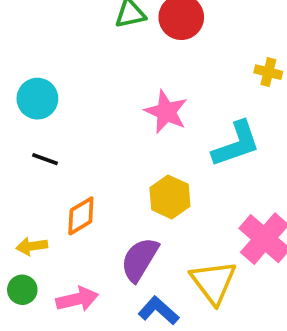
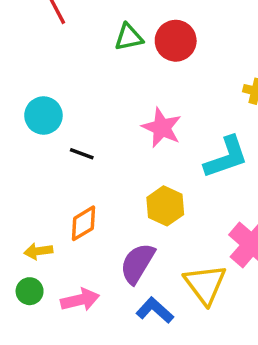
black line: (45, 159) -> (82, 154), moved

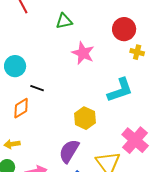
red circle: (176, 41) -> (124, 29), moved
pink star: (162, 128) -> (83, 53), moved
orange diamond: (83, 223) -> (21, 108), moved

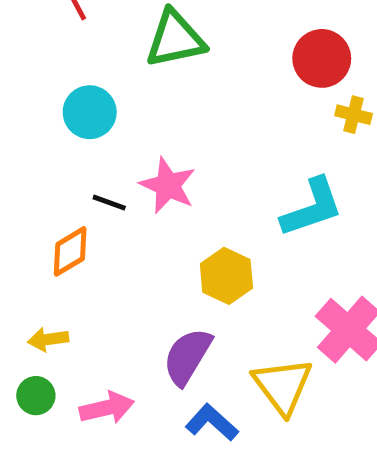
green triangle: (64, 21) -> (175, 39), size x1.5
pink star: (83, 53) -> (168, 185), moved
cyan circle: (15, 66) -> (90, 112), moved

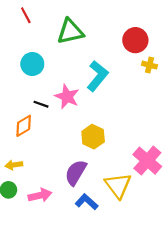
cyan L-shape: (312, 207) -> (97, 76), moved, turned -32

